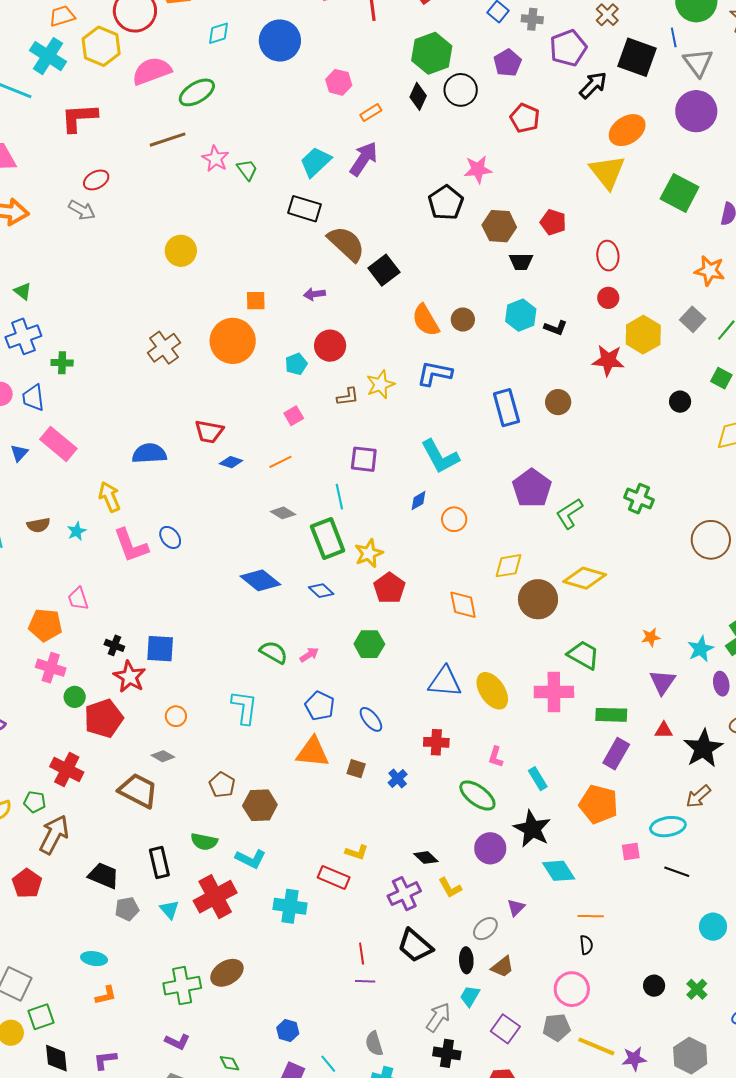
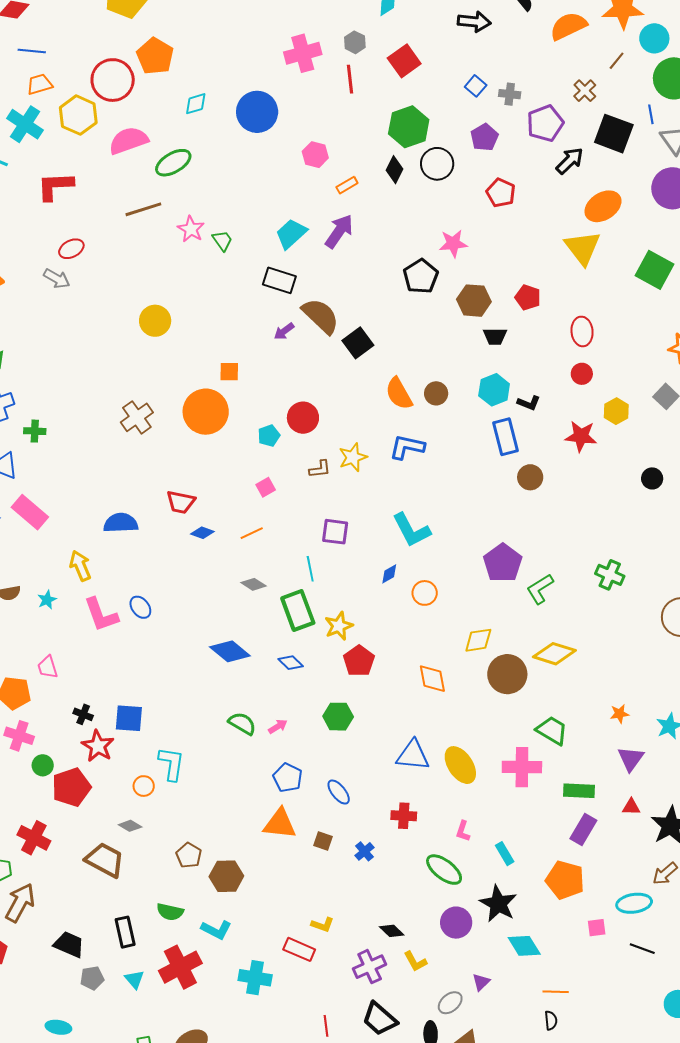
purple arrow: (314, 294) -> (284, 331), moved, turned -30
yellow hexagon: (643, 335) -> (616, 411), size x0.7
blue rectangle: (506, 408) -> (505, 437), moved
cyan L-shape: (244, 707) -> (171, 764), moved

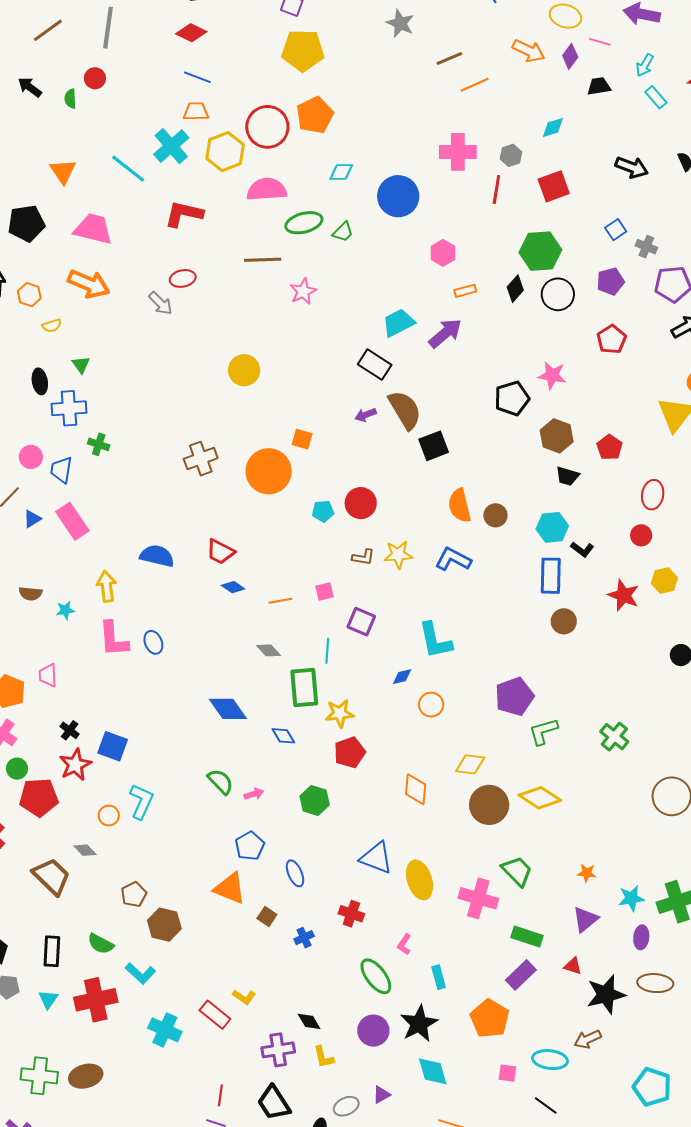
green trapezoid: (222, 241) -> (343, 232), moved, turned 65
pink square: (266, 487) -> (324, 592), moved

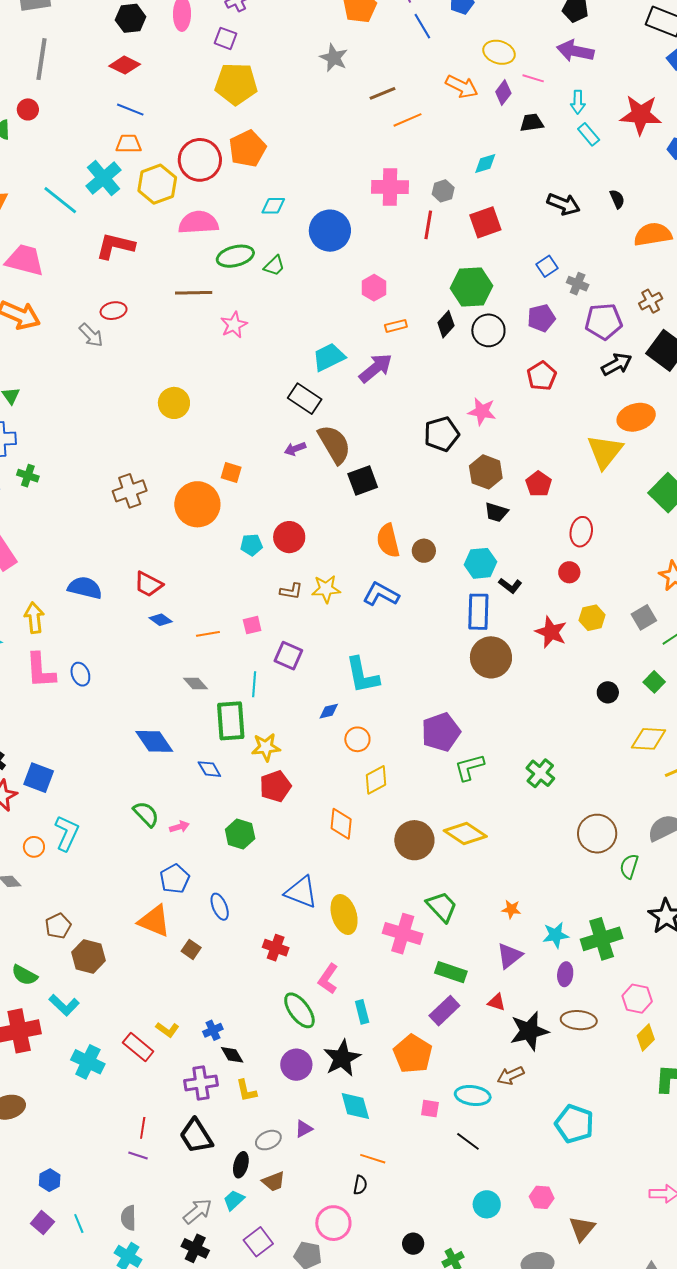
cyan arrow: (645, 65) -> (578, 102), turned -30
brown circle: (564, 621) -> (491, 657), size x1.6
yellow diamond: (470, 764) -> (376, 780), moved, turned -36
blue cross: (304, 938) -> (213, 1030), moved
pink L-shape: (404, 944) -> (328, 979), size x1.4

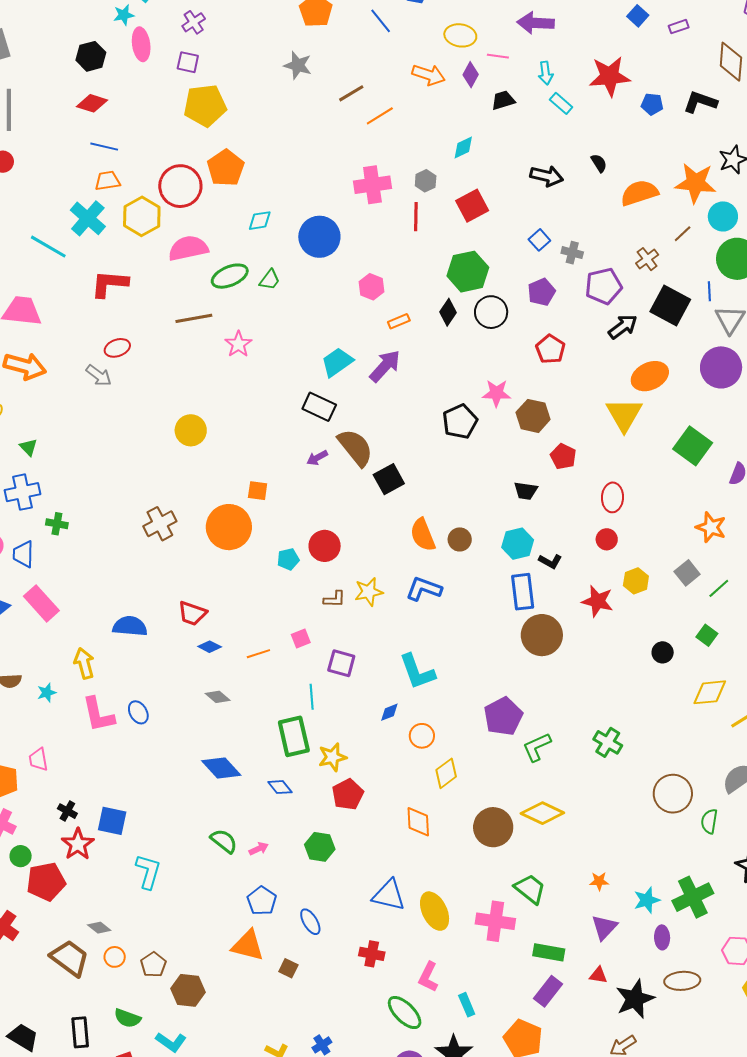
brown hexagon: (486, 472) -> (533, 416), moved
gray diamond: (195, 683) -> (218, 697), moved
orange circle: (34, 847) -> (115, 957), moved

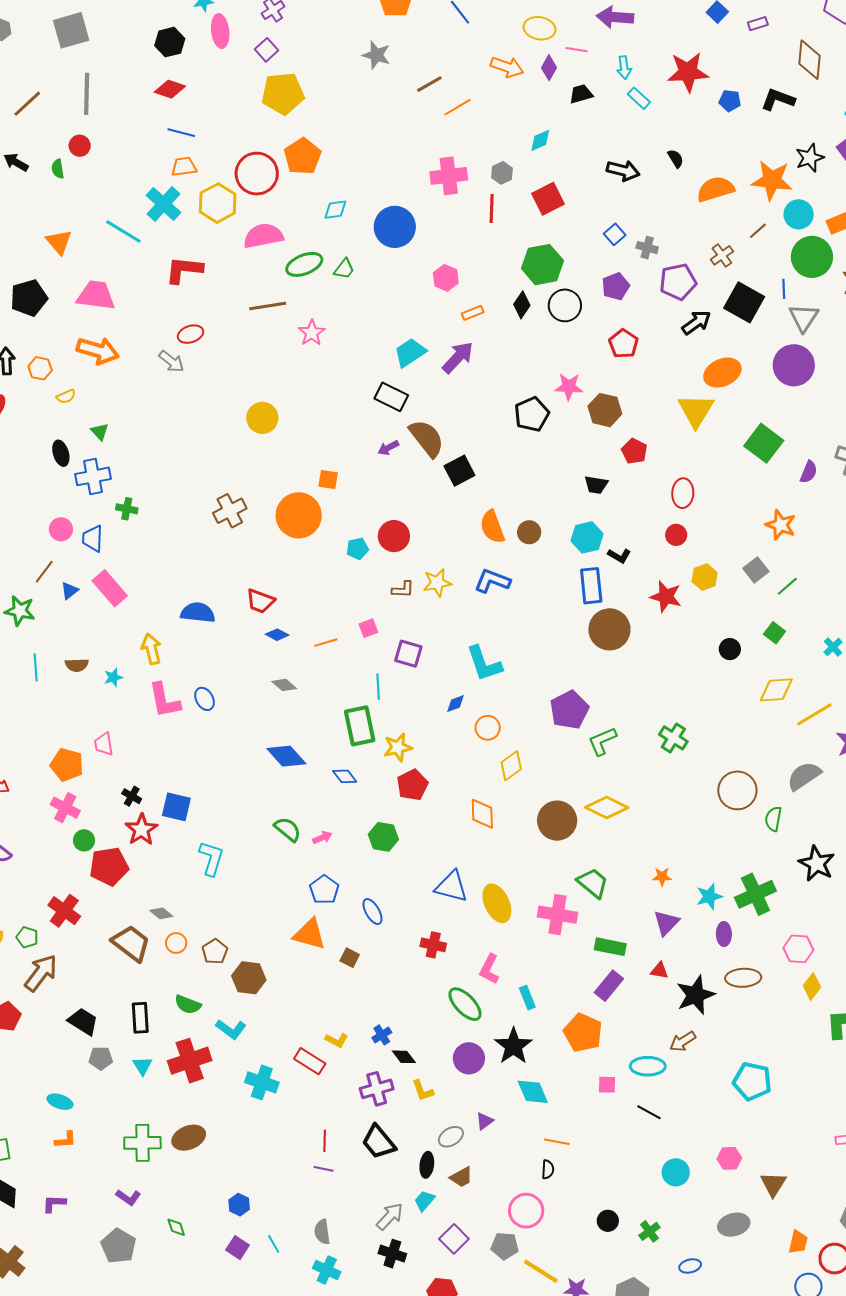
purple square: (188, 62) -> (266, 50), turned 35

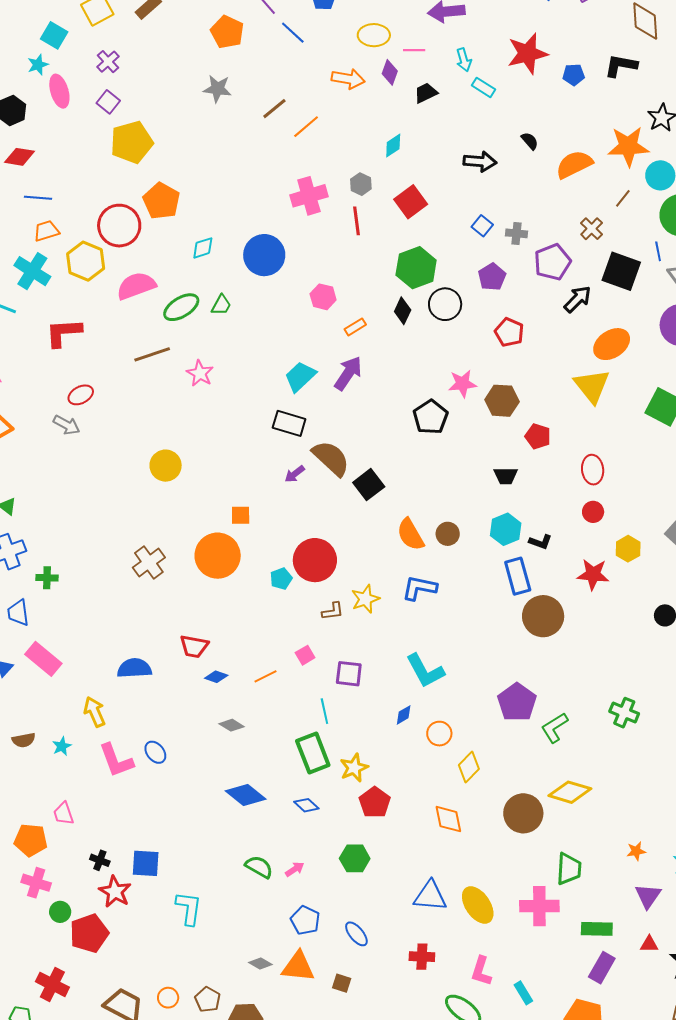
red circle: (394, 536) -> (315, 560), size x1.4
green trapezoid: (593, 883) -> (569, 869), turned 64
gray diamond: (161, 913) -> (260, 963), moved

